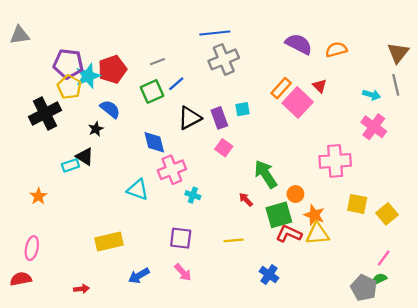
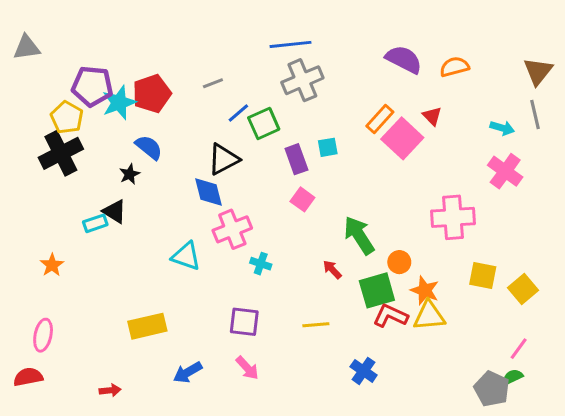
yellow pentagon: (69, 87) -> (67, 117), moved
green square: (152, 91) -> (264, 123), moved
black triangle: (190, 118) -> (223, 159), moved

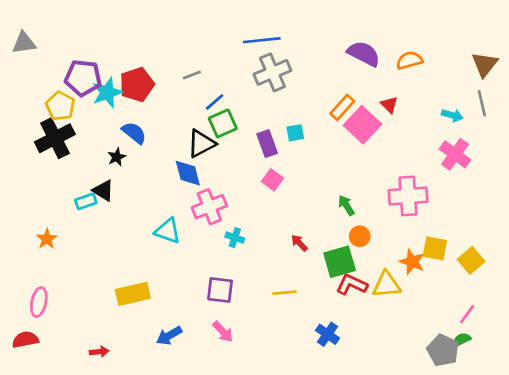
green square: (264, 123) -> (223, 123), moved
green arrow: (359, 235) -> (346, 205), moved, size x0.6
orange star: (425, 290) -> (412, 262), moved

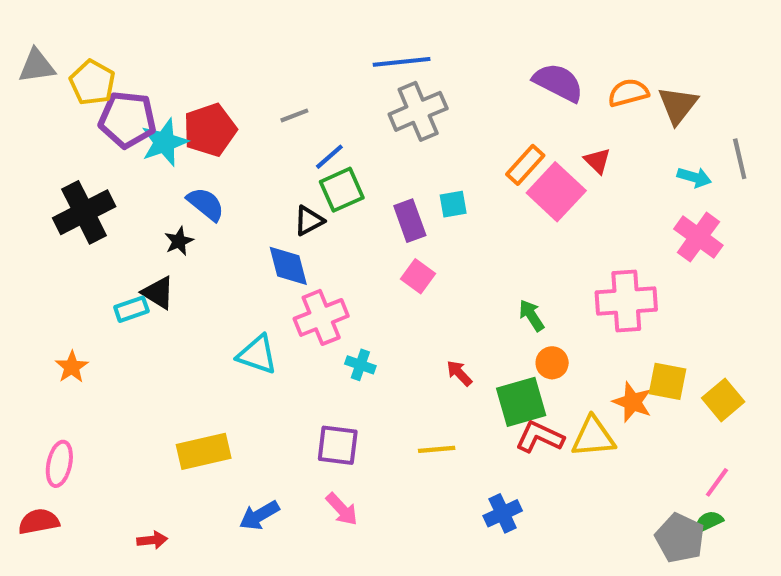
brown triangle: (485, 64) -> (678, 105), moved
yellow pentagon: (60, 106) -> (92, 82), moved
black triangle: (201, 144) -> (309, 221), size x0.7
blue cross: (327, 334) -> (503, 513), turned 30

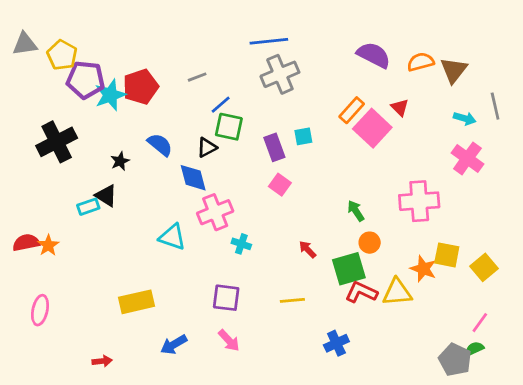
green square: (342, 190) -> (229, 127), turned 36
blue semicircle: (206, 204) -> (160, 145), moved
red semicircle: (39, 522) -> (26, 243), moved

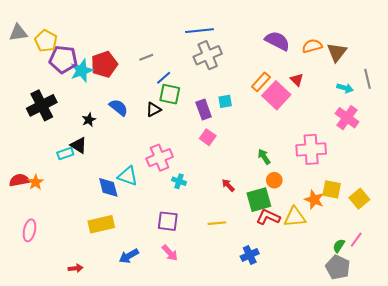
blue diamond: (193, 178) -> (108, 187), moved
green semicircle: (474, 349) -> (339, 246), moved, turned -32

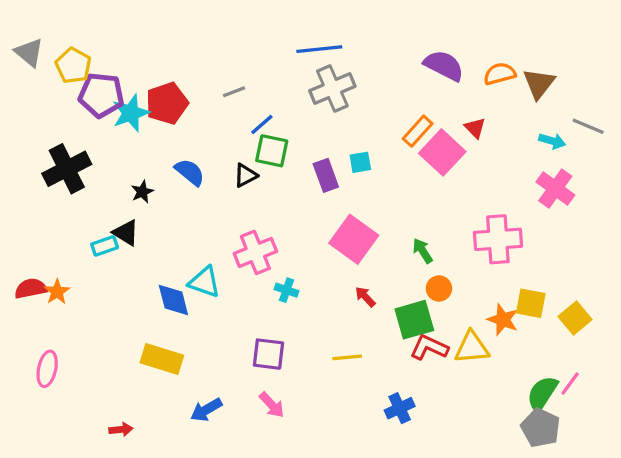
gray triangle: (18, 33) -> (29, 52), turned 48
gray line: (367, 79) -> (588, 126), turned -54
pink square: (208, 137) -> (354, 239), moved, size x1.8
yellow rectangle: (101, 224) -> (162, 359), turned 30
green semicircle: (339, 246) -> (542, 393), size x1.6

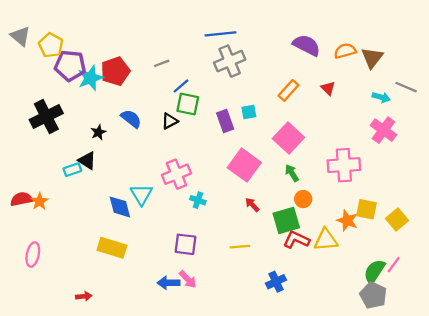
pink square: (442, 152) -> (288, 138), moved
cyan triangle: (205, 282) -> (141, 195), turned 40
blue arrow: (206, 410) -> (169, 283), moved, turned 30

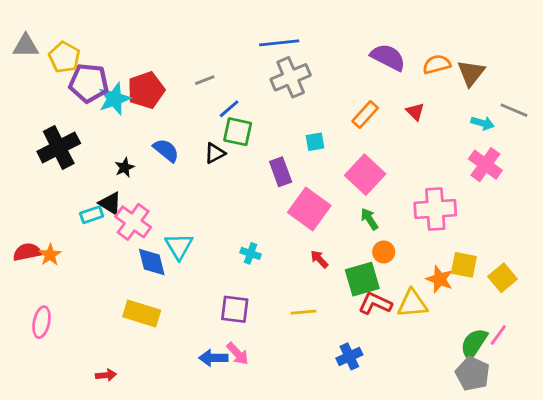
gray triangle: (20, 36) -> (26, 46), turned -40
purple rectangle: (225, 121) -> (281, 172), moved
pink cross: (176, 174) -> (133, 222), moved, turned -32

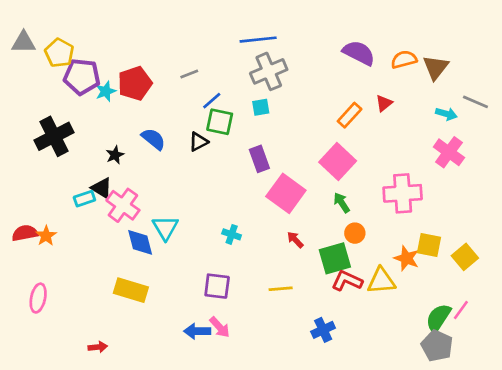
cyan star: (115, 99) -> (106, 91), size x0.7
red triangle: (415, 112) -> (384, 103), turned 36
orange rectangle: (365, 115) -> (350, 115), moved
cyan square: (315, 142) -> (261, 107), moved

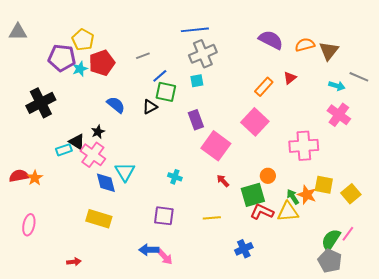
yellow pentagon: (59, 53) -> (83, 40), moved
black star: (115, 155) -> (98, 132), moved
green arrow: (342, 203) -> (293, 197), moved
pink arrow: (220, 327) -> (165, 257), moved

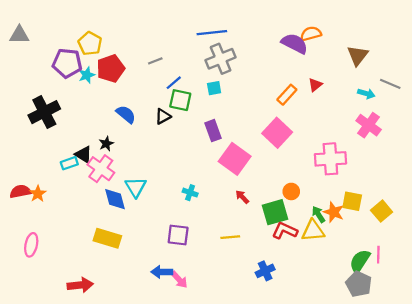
orange semicircle: (305, 45) -> (311, 34), moved
pink line: (348, 234) -> (378, 255), turned -35
red arrow: (74, 262) -> (80, 285), size x1.6

